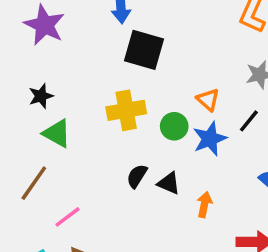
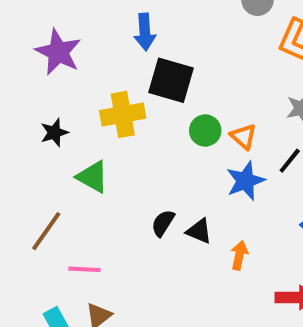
yellow cross: (126, 110) -> (123, 114), moved
green circle: (174, 126) -> (205, 131), moved
green triangle: (57, 133) -> (93, 177), moved
pink line: (68, 217) -> (84, 269), turned 40

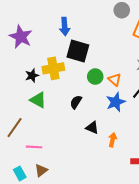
black star: (54, 133) -> (32, 76), moved
black semicircle: (163, 223) -> (76, 102), moved

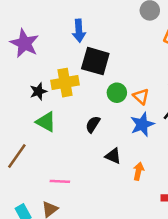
pink line: (34, 147) -> (60, 181), moved

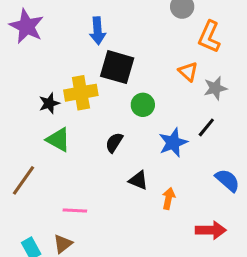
purple star: (24, 43) -> (27, 26), moved
orange triangle: (141, 96) -> (188, 72), moved

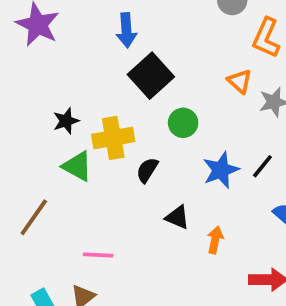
black square: (117, 67) -> (151, 76), turned 32
yellow cross: (81, 93) -> (113, 138), moved
black line: (206, 127) -> (262, 166), moved

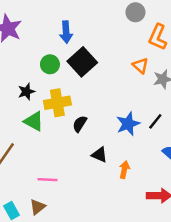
green circle: (183, 123) -> (50, 64), moved

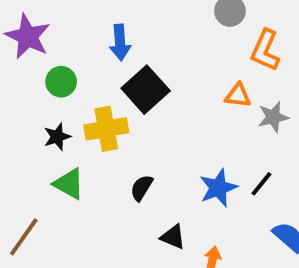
green circle: (50, 64) -> (61, 82), moved
orange triangle: (140, 66) -> (238, 95), turned -35
yellow cross: (57, 103) -> (106, 129), moved

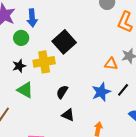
blue arrow: (120, 42) -> (32, 18), moved
orange triangle: (238, 95) -> (111, 64), moved
black triangle: (173, 237) -> (68, 115), moved

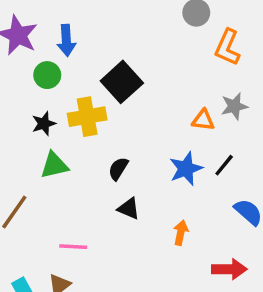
green triangle: (25, 90) -> (54, 165), turned -42

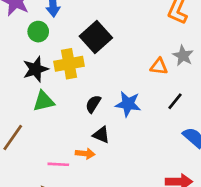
gray star: (234, 106) -> (183, 56), turned -30
black star: (44, 124) -> (36, 69), size x1.4
blue star: (186, 169) -> (128, 104), moved, turned 30
orange arrow: (181, 233) -> (85, 154), moved, turned 84

